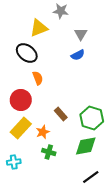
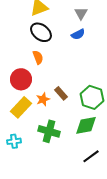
black ellipse: (27, 53) -> (41, 32), moved
orange star: (43, 132) -> (43, 99), moved
green cross: (49, 152) -> (49, 131), size x1.5

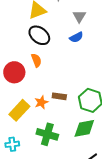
red circle: (21, 79) -> (14, 72), moved
brown rectangle: (61, 93) -> (59, 96), turned -40

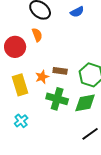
yellow rectangle: (19, 110) -> (20, 85), turned -60
green cross: (47, 134) -> (57, 99), moved
cyan cross: (12, 144) -> (21, 121), moved, turned -32

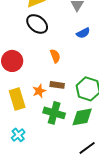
blue semicircle: (77, 12) -> (83, 33), moved
orange semicircle: (37, 35) -> (55, 56), moved

